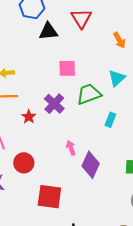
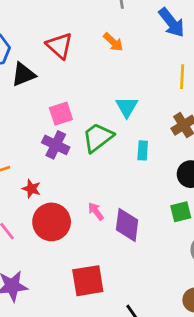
orange arrow: (119, 40) -> (113, 42), moved
purple cross: (54, 104) -> (56, 145), moved
cyan rectangle: (110, 120) -> (143, 150), moved
red circle: (24, 163) -> (52, 222), moved, size x1.4

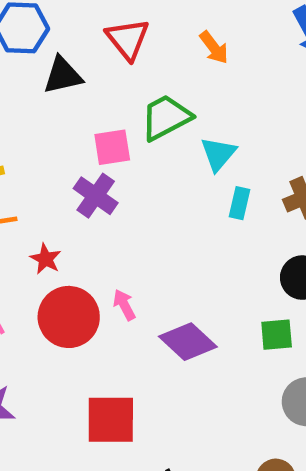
green trapezoid: (98, 137) -> (166, 117), moved
cyan rectangle: (143, 150) -> (239, 203), moved
pink arrow: (96, 211) -> (124, 305), moved
purple diamond: (127, 225) -> (188, 342), turned -64

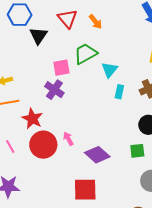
orange arrow: (214, 47) -> (96, 22), moved
black triangle: (63, 75) -> (38, 36), turned -42
red star: (46, 259) -> (32, 119), size x1.5
red square: (111, 420) -> (85, 190), moved

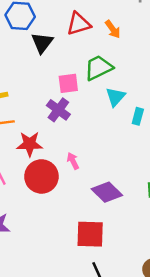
red triangle: (68, 19) -> (79, 24), turned 50
cyan triangle: (109, 70) -> (115, 97), moved
red star: (32, 119) -> (30, 144), turned -30
pink arrow: (68, 139) -> (73, 161), moved

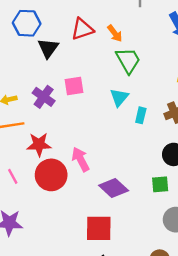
green trapezoid: (99, 68) -> (128, 60), moved, turned 88
purple cross: (58, 110) -> (44, 97), moved
pink arrow: (73, 161) -> (81, 159), size x1.5

